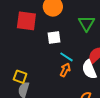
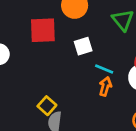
yellow square: (20, 77) -> (47, 106), turned 32

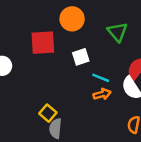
orange arrow: (105, 86) -> (102, 94), turned 60

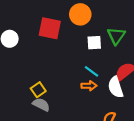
white square: (81, 57) -> (94, 43), moved
gray semicircle: (55, 128) -> (41, 105), turned 96

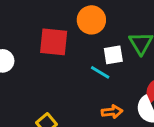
cyan line: (91, 71) -> (100, 72), moved

